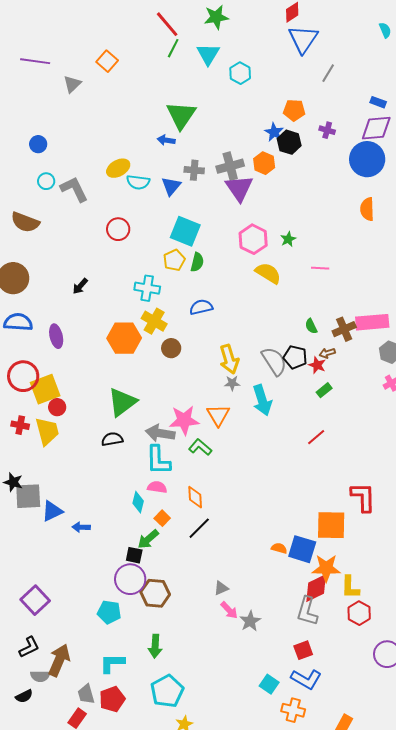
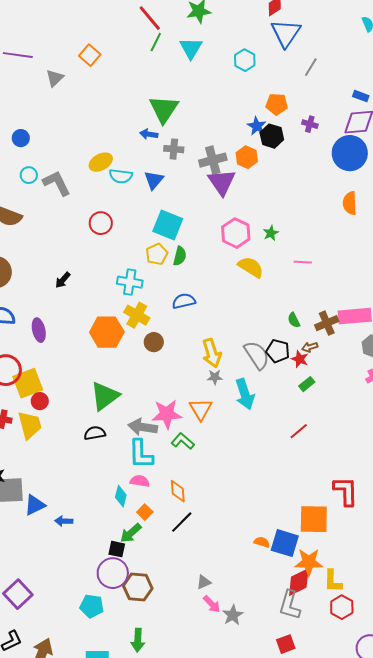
cyan hexagon: (240, 73) -> (245, 60), moved
gray cross: (194, 170) -> (174, 149), moved

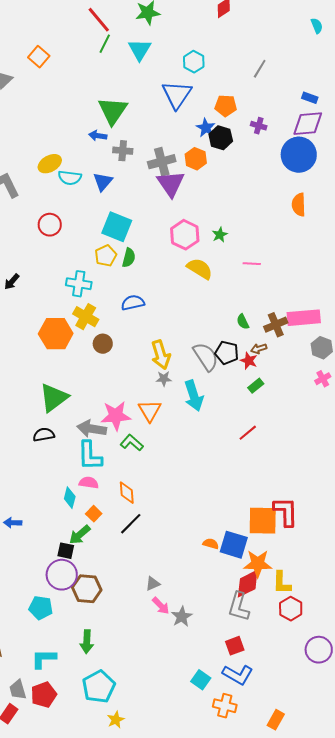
blue triangle: (286, 33) -> (177, 95), moved
red L-shape: (346, 491) -> (286, 512), moved

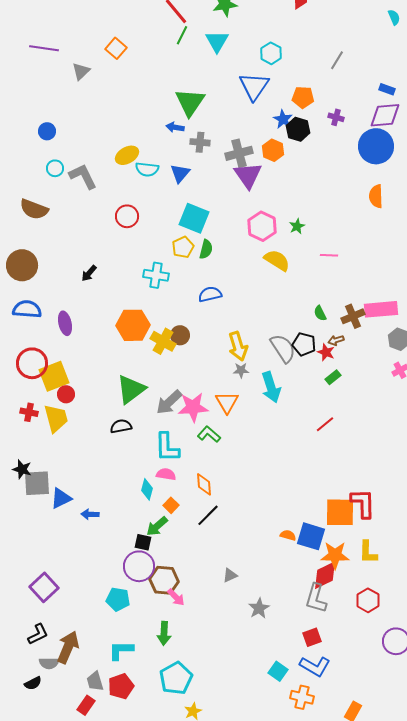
yellow cross: (86, 317) -> (163, 341), moved
gray arrow: (92, 429) -> (169, 402), moved, turned -52
yellow L-shape: (282, 583) -> (368, 552), moved
pink arrow: (161, 606) -> (176, 597), moved

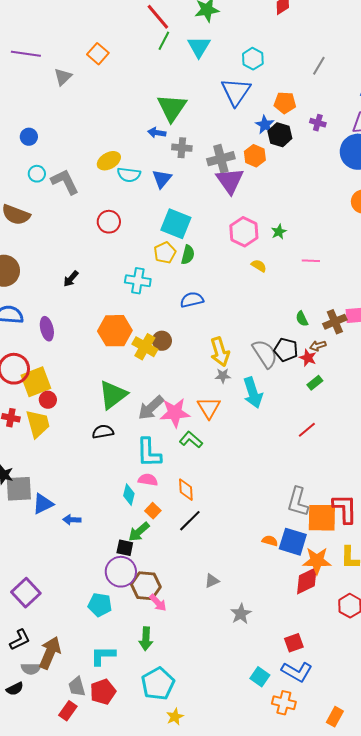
yellow semicircle: (277, 260) -> (259, 266), size x0.6
gray L-shape: (316, 598) -> (298, 502), moved

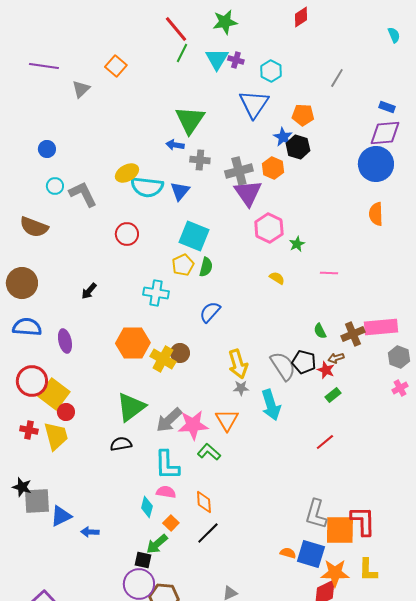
purple cross: (318, 123) -> (236, 60), moved
cyan semicircle: (129, 175) -> (147, 187), size x1.4
pink hexagon: (244, 232) -> (269, 228), moved
blue semicircle: (192, 300) -> (210, 312), turned -35
yellow square: (36, 382) -> (54, 394), turned -32

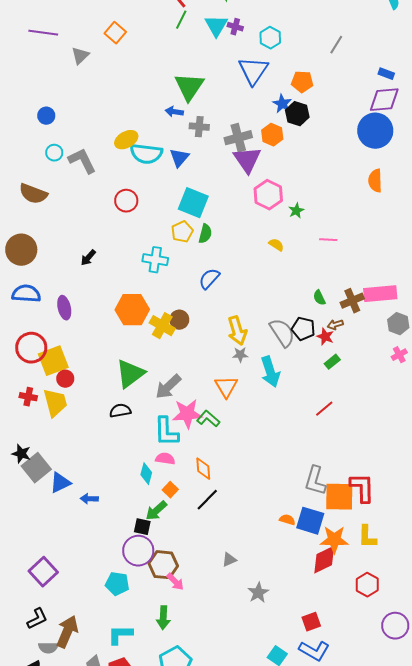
yellow square: (54, 394) -> (53, 361), turned 32
pink star: (193, 425) -> (187, 414), moved
gray square: (37, 501) -> (36, 468), turned -36

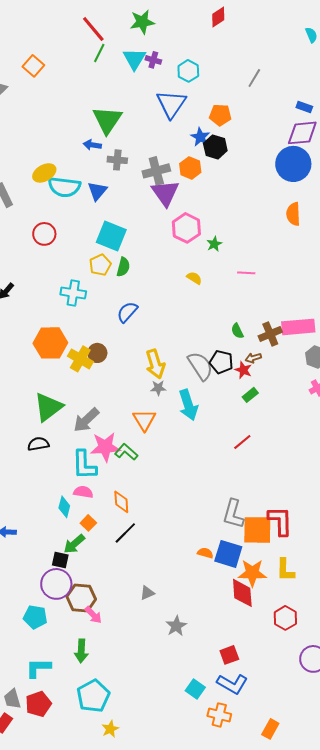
red diamond: (324, 560) -> (242, 593), turned -68

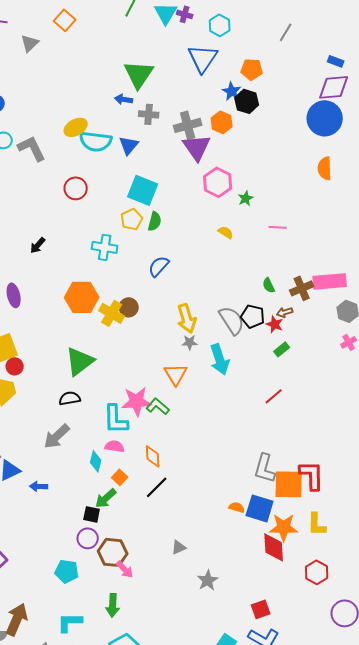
gray arrow: (86, 420) -> (57, 436), moved
purple circle: (56, 584) -> (88, 538), size x0.7

